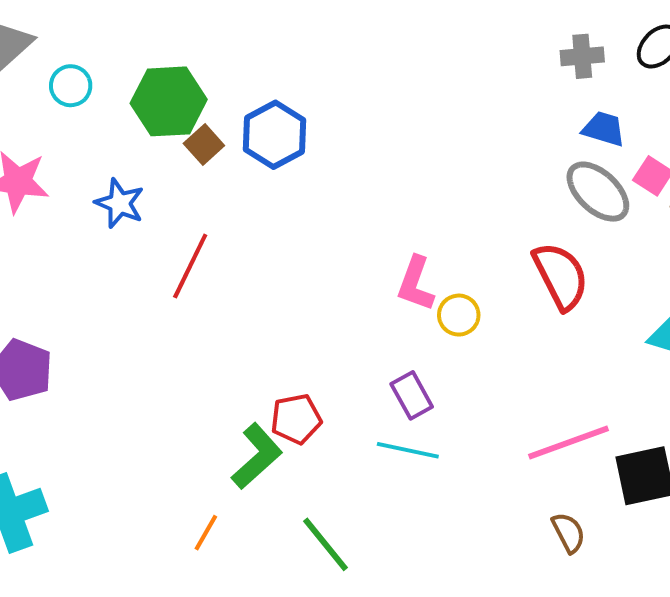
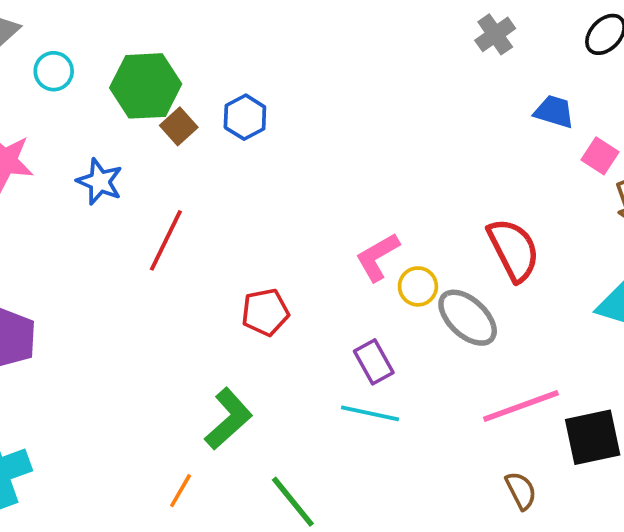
gray cross: (582, 56) -> (495, 34), moved, turned -30
blue hexagon: (274, 135) -> (245, 117), size x0.7
gray ellipse: (598, 192) -> (468, 318), moved
pink L-shape: (416, 284) -> (377, 257), turned 40
red pentagon: (296, 419) -> (265, 312), moved

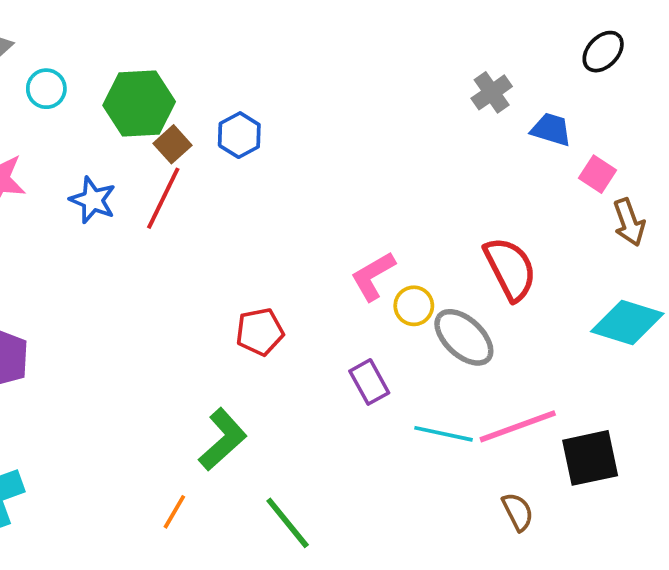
gray cross: (495, 34) -> (492, 92), moved
red line: (166, 240) -> (163, 198), moved
cyan line: (370, 413) -> (443, 434), moved

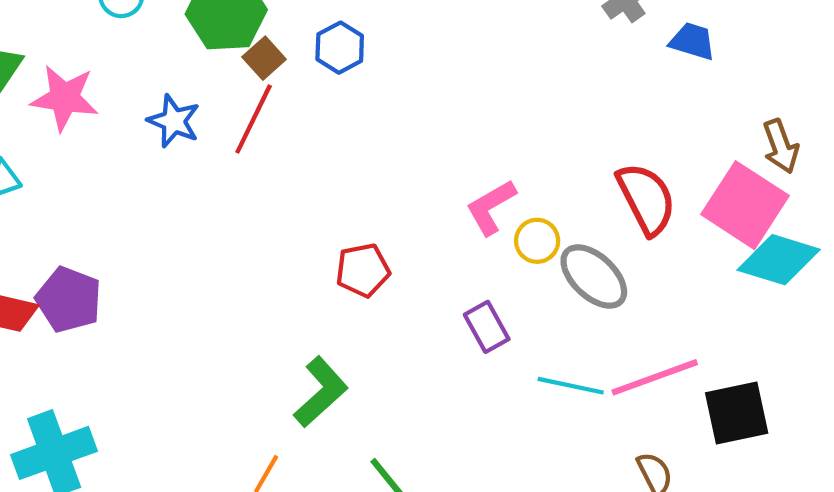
pink square: (598, 174) -> (745, 205), moved, size x2.0

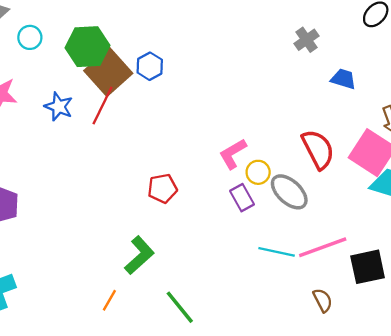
blue trapezoid: (693, 41) -> (343, 79), moved
brown square: (264, 58) -> (108, 72), size x2.0
purple rectangle: (487, 327) -> (242, 198), moved

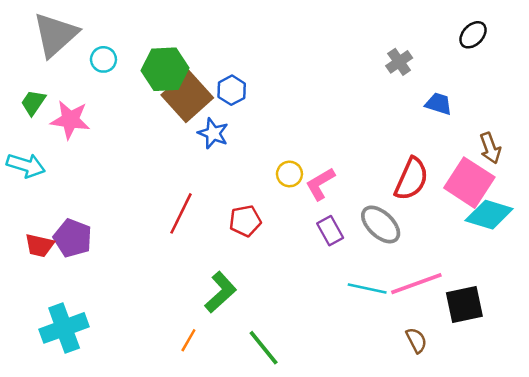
red line: (102, 105) -> (181, 213), moved
blue star: (59, 107) -> (213, 133), moved
red semicircle: (318, 149) -> (411, 179), turned 51
yellow circle: (258, 172) -> (289, 174), moved

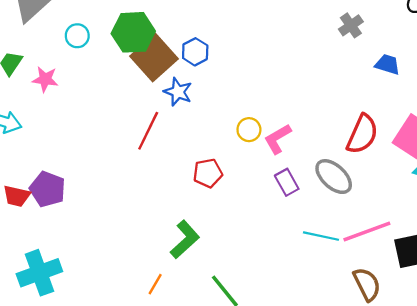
cyan circle: (103, 59) -> (77, 36), moved
pink star: (70, 120) -> (45, 79), size x0.7
red line: (181, 213) -> (148, 131), moved
brown semicircle: (416, 340) -> (367, 284), size x1.4

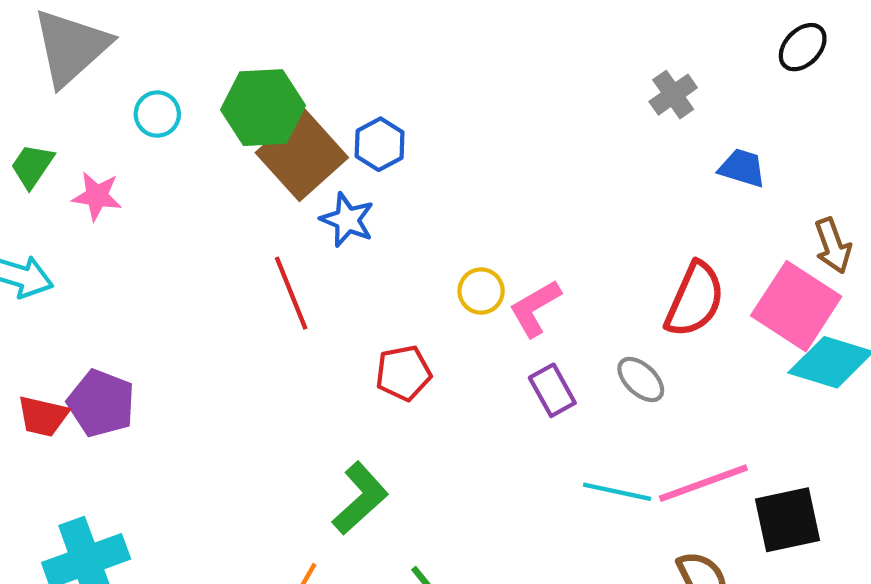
red line: (148, 131) -> (291, 293), turned -48
gray ellipse: (334, 177) -> (641, 380), size x0.7

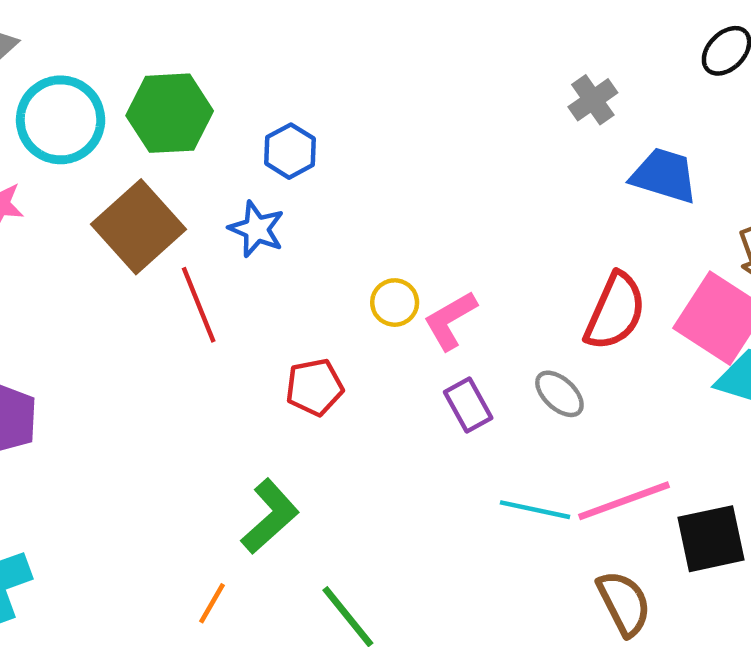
cyan circle: (157, 114) -> (61, 120), size x1.8
brown square: (302, 155) -> (138, 227), moved
blue trapezoid: (742, 168) -> (664, 176), size x1.4

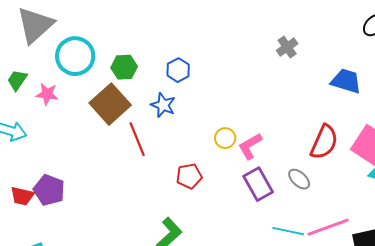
gray cross: (593, 100) -> (287, 47), moved
green hexagon: (170, 113) -> (124, 67), moved, size x0.7
purple rectangle: (468, 405) -> (258, 184), size x1.4

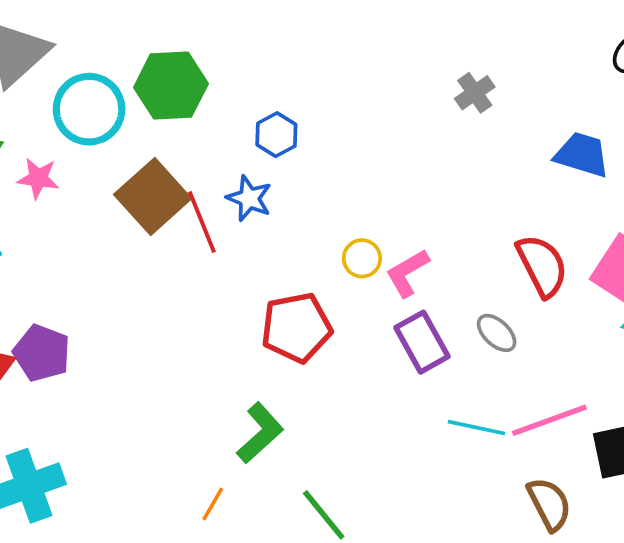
green hexagon: (124, 67) -> (171, 86), moved, size x1.5
red line: (137, 139) -> (202, 222), moved
red semicircle: (324, 142) -> (542, 266), turned -51
red pentagon: (189, 176) -> (296, 327), size x1.5

